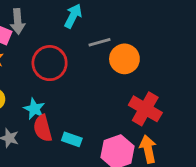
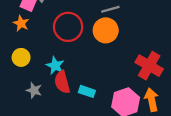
orange circle: (124, 59) -> (106, 30), moved

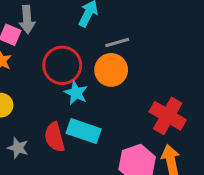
cyan star: (55, 66) -> (76, 93), moved
cyan rectangle: (87, 91) -> (84, 131), moved, size x1.5

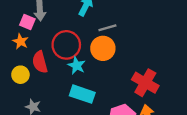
red semicircle: (55, 137) -> (40, 62), moved

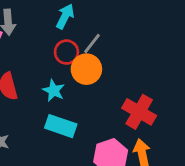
gray line: (107, 28) -> (92, 43), turned -36
red circle: (66, 45) -> (66, 52), moved, size x0.7

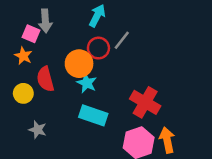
orange circle: (86, 69) -> (79, 64), moved
red cross: (139, 112) -> (145, 102), moved

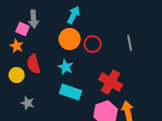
gray line: (122, 40) -> (130, 43), moved, turned -49
red circle: (98, 48) -> (93, 44), moved
orange circle: (79, 64) -> (70, 39), moved

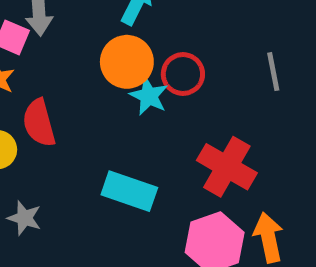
cyan star: (66, 67) -> (149, 96), moved

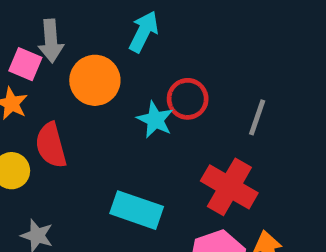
orange circle: (127, 62) -> (95, 80), moved
gray line: (273, 72) -> (257, 117), moved, turned 30

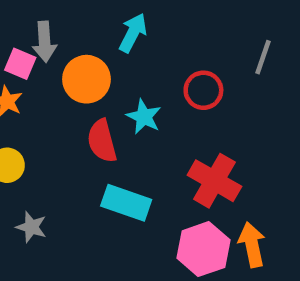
red circle: (188, 99) -> (203, 90), moved
gray line: (257, 117) -> (263, 57), moved
red semicircle: (51, 145) -> (102, 141), moved

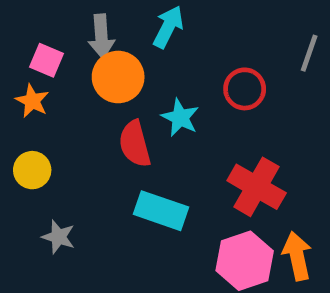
gray arrow: (45, 42) -> (101, 36), moved

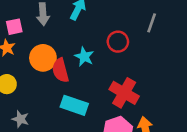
pink square: (46, 60) -> (14, 27), turned -35
orange circle: (118, 77) -> (43, 58), moved

